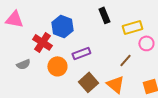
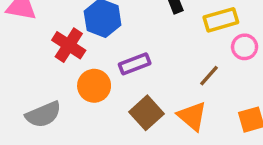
gray semicircle: (23, 64) -> (43, 114), moved, size x1.5

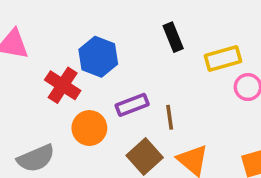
brown line: (209, 76) -> (170, 117), moved, turned -50

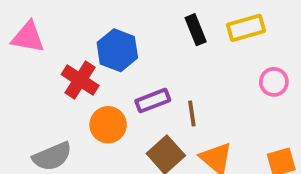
yellow rectangle: (223, 59) -> (246, 28), moved

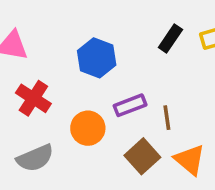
black rectangle: (196, 30) -> (170, 39), turned 56
red cross: (80, 80) -> (33, 98), moved

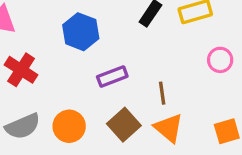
brown line: (167, 118) -> (162, 93), moved
orange circle: (88, 128) -> (69, 126), moved

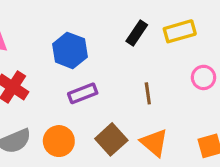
purple rectangle: (112, 76) -> (83, 93), moved
brown line: (162, 93) -> (148, 93), moved

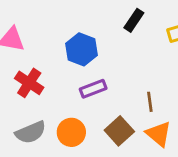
black rectangle: (137, 33) -> (134, 20), moved
brown line: (148, 93) -> (150, 102), moved

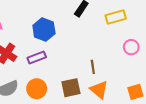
purple rectangle: (93, 89) -> (37, 58), moved
brown square: (119, 131) -> (71, 88), turned 30

